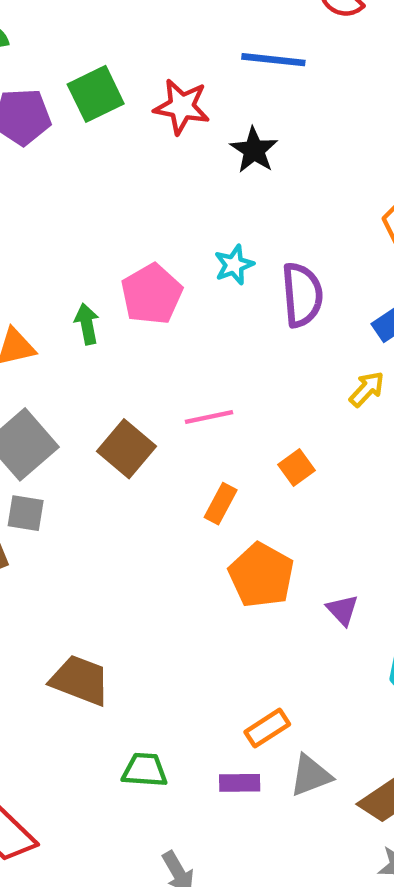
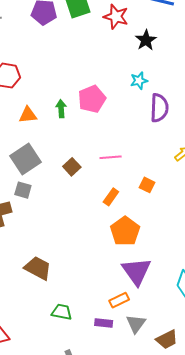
cyan star: (234, 265) -> (139, 81), moved
brown square: (126, 449) -> (72, 167), size x0.7
orange square: (297, 467) -> (147, 185), turned -35
purple triangle: (343, 610) -> (136, 271), moved, size x2.0
gray triangle: (311, 775) -> (136, 324), turned -40

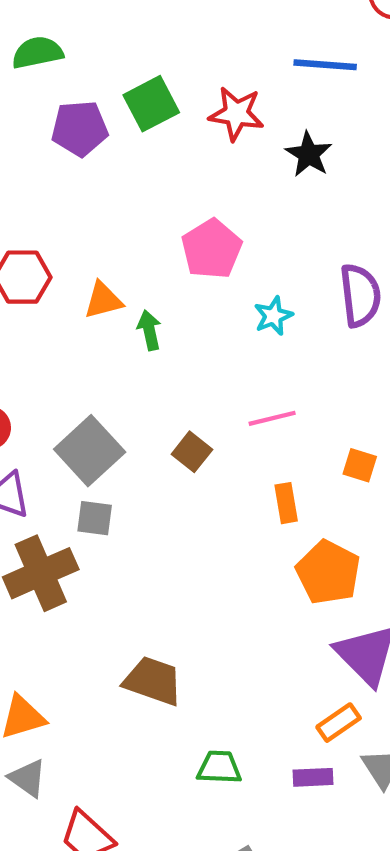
cyan star: (139, 81) -> (273, 316), moved
pink pentagon: (92, 99) -> (212, 249), moved
orange triangle: (28, 115) -> (103, 300), moved
orange rectangle: (111, 197) -> (286, 503), turned -36

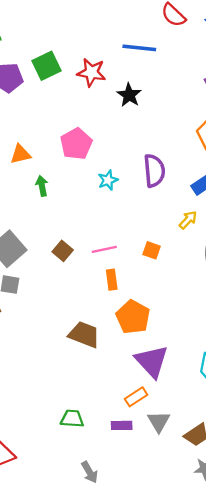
orange triangle: (103, 300) -> (21, 154), moved
pink line: (272, 418) -> (104, 249), moved
orange square: (360, 465) -> (152, 250), moved
brown trapezoid: (153, 681) -> (84, 335), moved

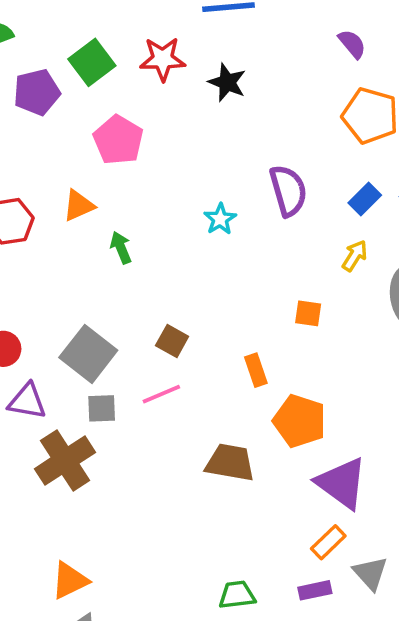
pink pentagon: (76, 144) -> (118, 140), moved
pink line: (104, 249) -> (161, 394), moved

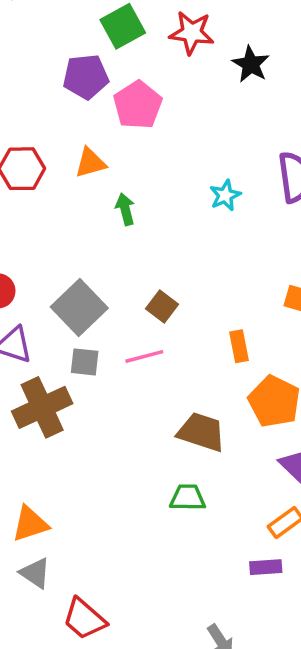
purple pentagon: (37, 92) -> (86, 77), moved
green trapezoid: (237, 595) -> (188, 498), moved

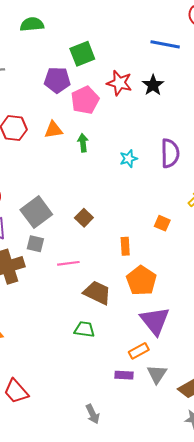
red star: (192, 33) -> (119, 83), moved
green arrow: (125, 209) -> (83, 143), moved
pink line: (144, 356) -> (68, 263), moved

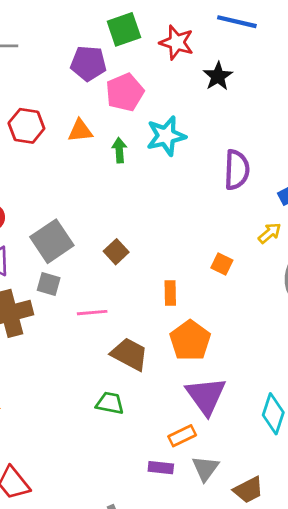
red star: (119, 83) -> (177, 42), moved
cyan star: (129, 159) -> (166, 136), moved, size x1.6

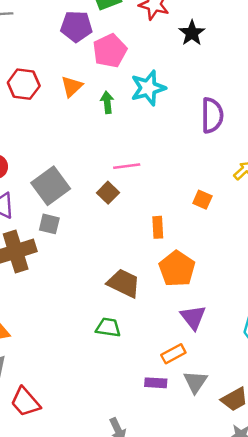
orange triangle: (80, 131) -> (72, 86), turned -35
pink line: (92, 313) -> (127, 166), moved
purple triangle: (206, 396) -> (193, 317), size x0.7

